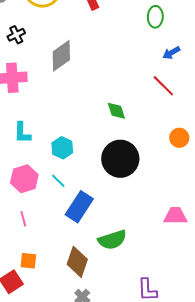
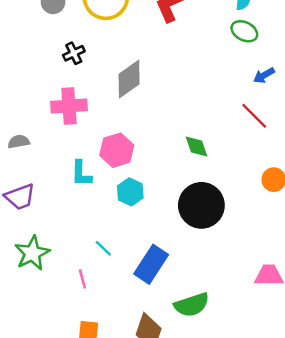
green ellipse: (155, 17) -> (244, 31), turned -65
pink hexagon: (24, 179) -> (117, 150), moved
cyan line: (58, 181) -> (103, 248), moved

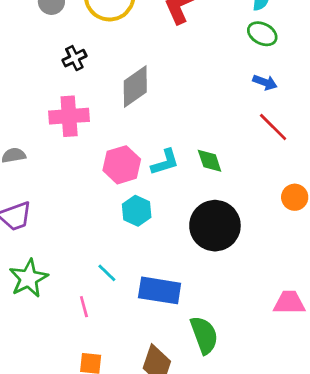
blue arrow: (264, 75) -> (265, 82), moved, turned -130
cyan L-shape: (81, 173) -> (165, 162), moved, turned -108
blue rectangle: (151, 264) -> (160, 290), turned 66
green semicircle: (192, 305) -> (204, 335), turned -92

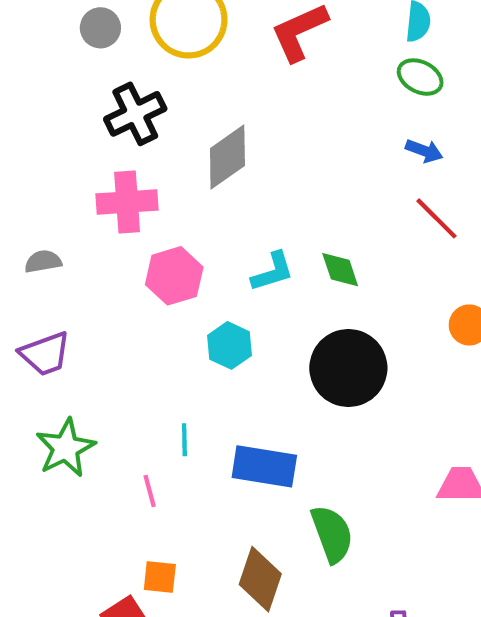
black cross: (74, 58) -> (135, 114), size x1.6
pink hexagon: (122, 165) -> (174, 276), moved
cyan line: (107, 273) -> (184, 440), turned 45

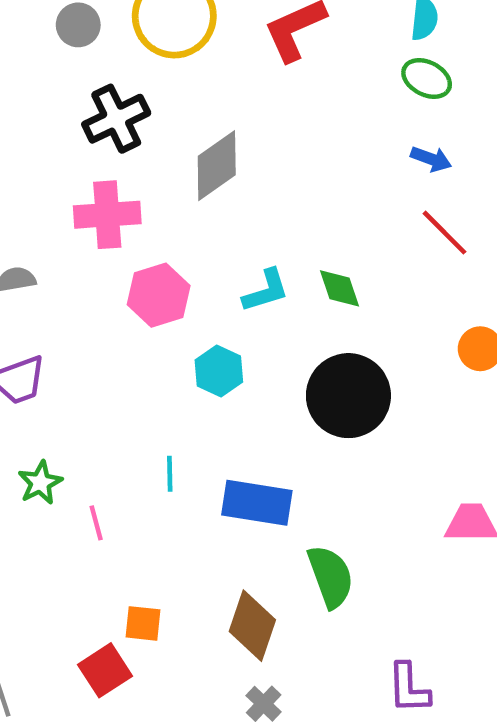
green star: (66, 448) -> (40, 483), size x0.7
pink line: (150, 491) -> (96, 523), moved

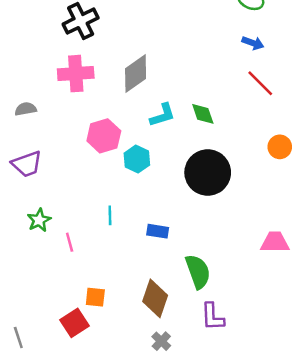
gray diamond: (217, 166) -> (136, 74), moved
pink hexagon: (159, 295) -> (104, 136), moved
blue rectangle: (257, 503) -> (158, 231), size x0.6
purple L-shape: (409, 688) -> (213, 317), moved

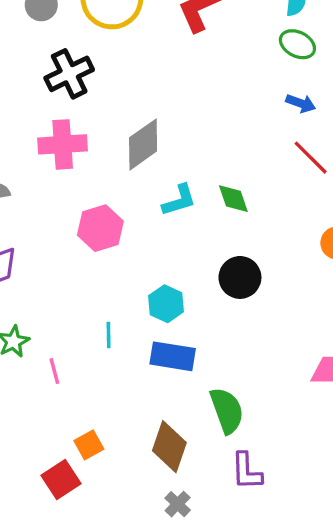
cyan hexagon: (137, 159) -> (166, 304), moved
black circle: (208, 173) -> (240, 277), size x0.7
blue rectangle: (158, 231) -> (173, 356), size x1.5
orange square: (95, 297) -> (89, 445), turned -35

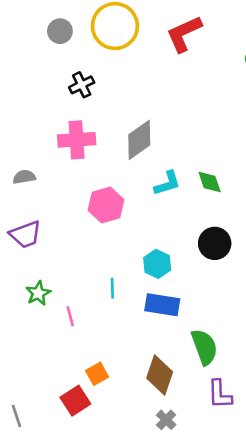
black cross: (69, 74) -> (82, 85), size x0.7

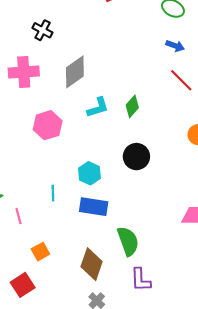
black cross: (82, 85) -> (42, 30), moved, turned -36
green diamond: (210, 182) -> (132, 106), turned 60
orange square: (97, 374) -> (40, 252), moved

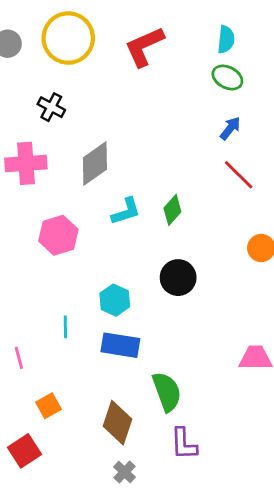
blue arrow: (175, 46) -> (230, 128), turned -72

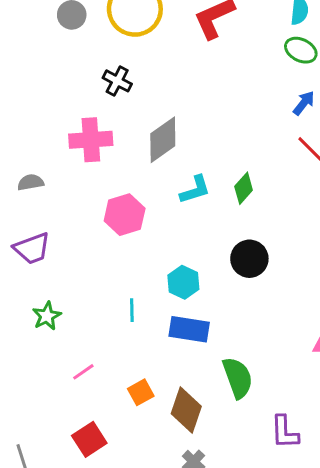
pink line: (19, 358) -> (83, 372), moved, turned 70
orange square: (48, 406) -> (141, 392), moved
purple L-shape: (184, 444) -> (285, 432), moved

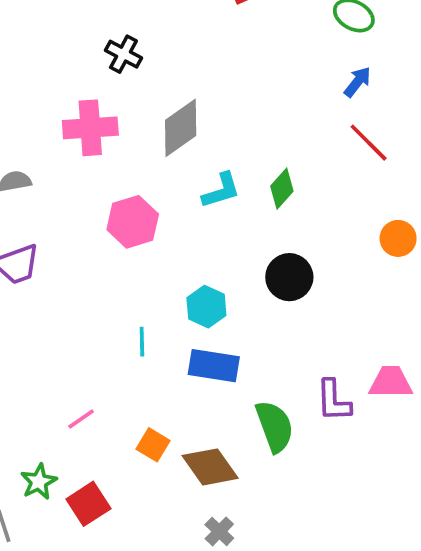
green star: (47, 316) -> (39, 482), moved
orange square: (141, 392) -> (153, 445), turned -30
brown diamond: (186, 410) -> (210, 467), turned -54
purple L-shape: (285, 432) -> (334, 401), moved

